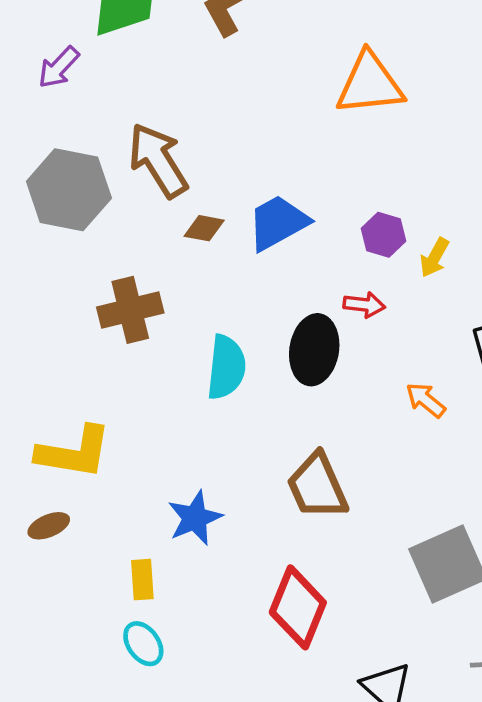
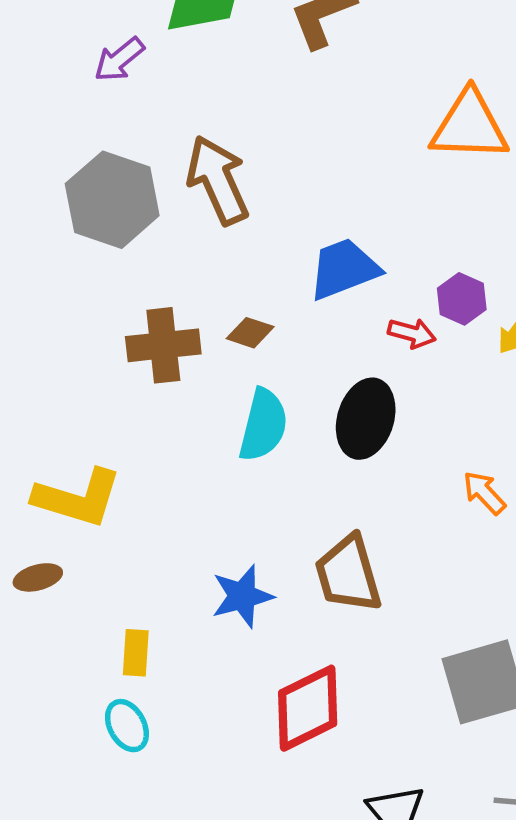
brown diamond: (204, 228) -> (250, 333), moved
red arrow: (364, 305) -> (412, 333), moved
blue star: (195, 518) -> (242, 596), moved
red diamond: (298, 607) -> (308, 708), turned 34

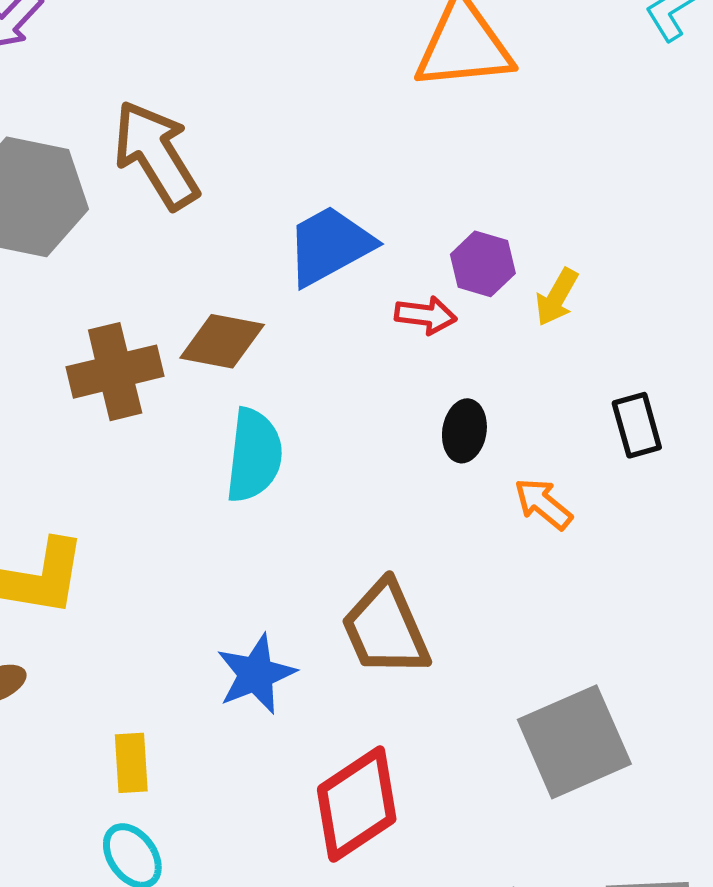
brown diamond: (250, 333) -> (222, 341), size x1.4
black ellipse: (366, 419) -> (464, 431), moved, size x0.6

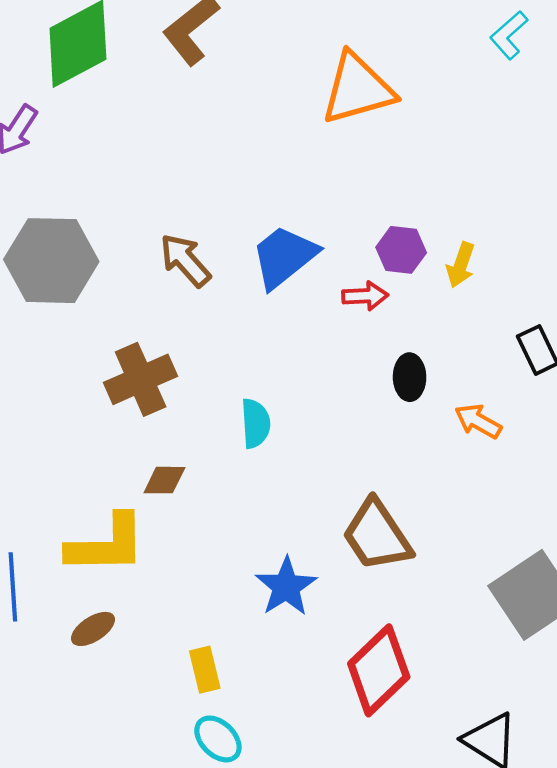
brown arrow: (156, 155) -> (185, 260), moved, size x0.7
brown diamond: (222, 341) -> (164, 480), moved, size x0.7
cyan semicircle: (254, 455) -> (256, 423), size x0.7

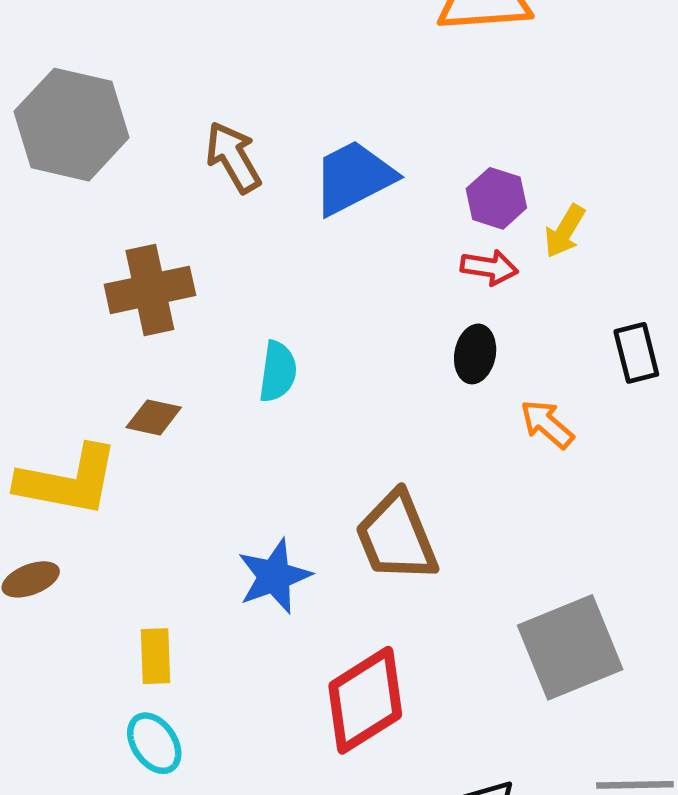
red arrow: (365, 296) -> (489, 267), moved

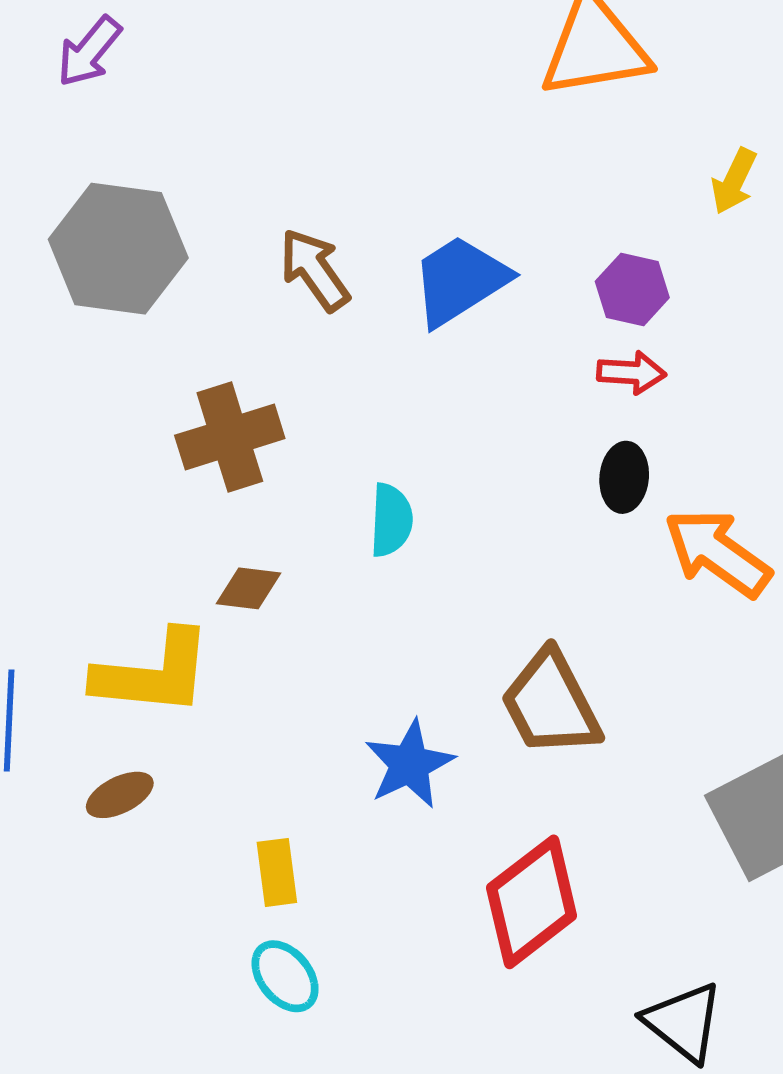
yellow arrow: (565, 231) -> (734, 181), moved
orange arrow: (547, 424) -> (717, 553), size x1.6

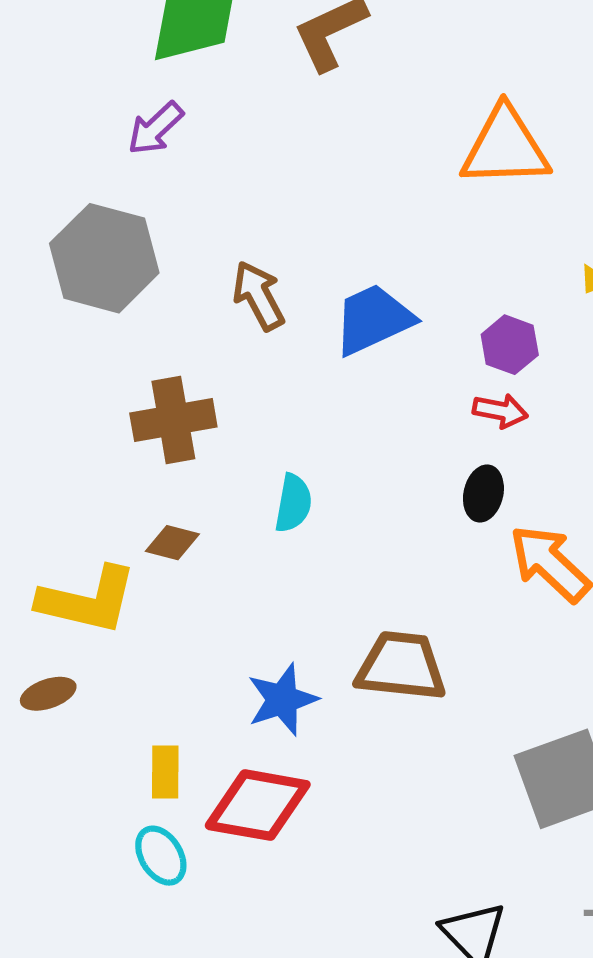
purple arrow: (89, 51) -> (156, 128), moved
brown trapezoid: (551, 704) -> (401, 666), turned 116
red diamond: (532, 902) -> (258, 805), moved, turned 40

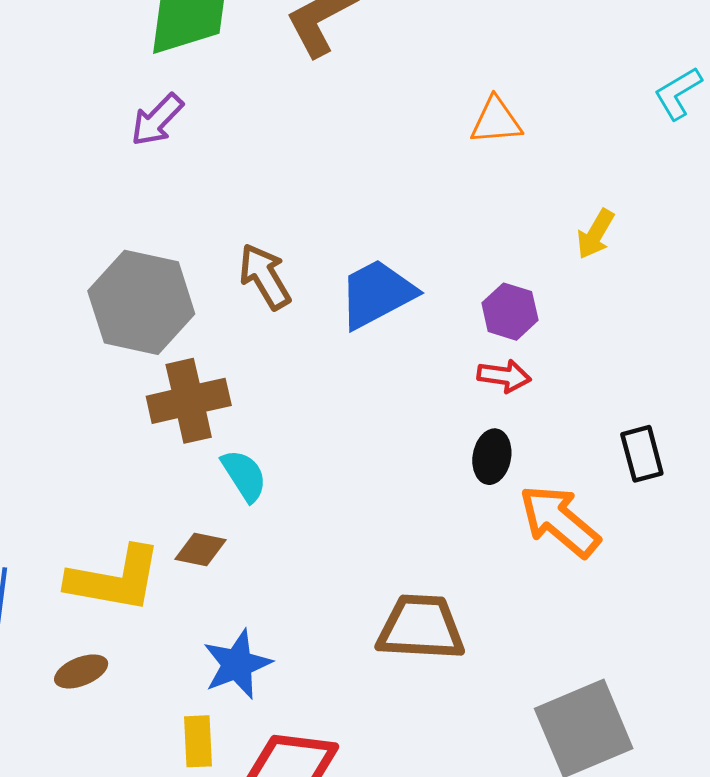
orange triangle: (505, 147) -> (496, 121), size x0.6
gray hexagon: (104, 258) -> (141, 302), moved
cyan semicircle: (293, 503) -> (244, 475), moved, turned -40
brown diamond: (172, 543) -> (201, 550), moved
blue star: (282, 700) -> (237, 664), moved

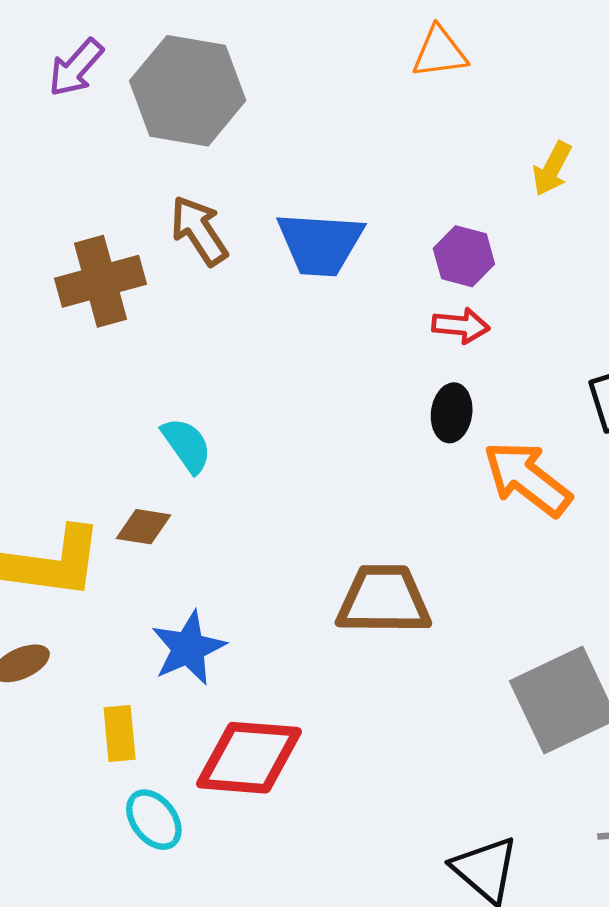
blue trapezoid: (377, 294) -> (320, 244), turned -146
gray hexagon: (141, 302) -> (188, 91), moved
brown cross: (189, 401) -> (100, 281), moved
yellow rectangle: (198, 741) -> (120, 733), moved

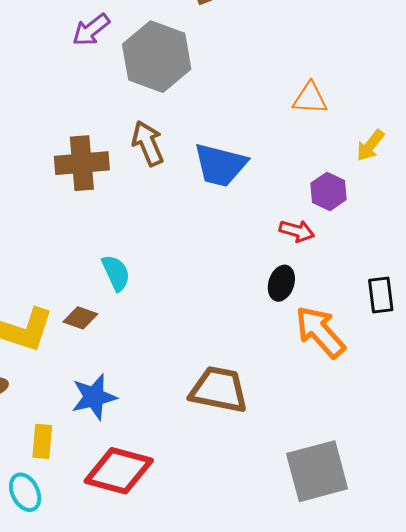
orange triangle: (440, 52) -> (310, 98), moved
purple hexagon: (464, 256) -> (328, 191), moved
cyan ellipse: (154, 820) -> (25, 492), moved

